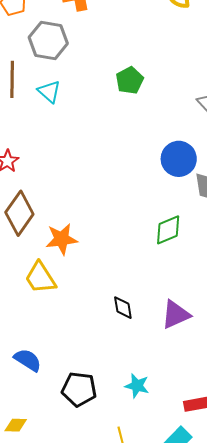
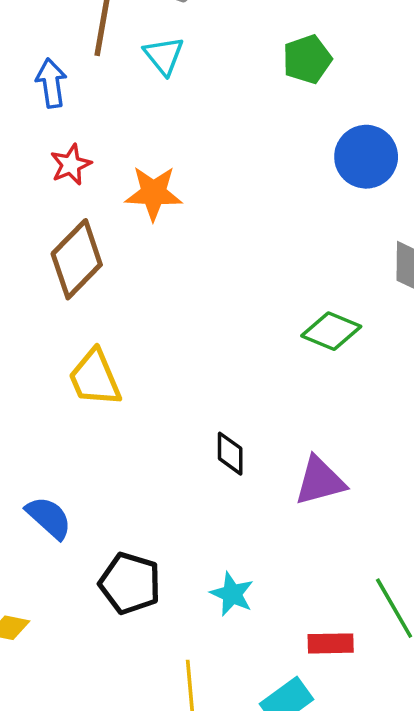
blue circle: (179, 159) -> (366, 157), moved
green diamond: (168, 230) -> (331, 331), turned 36
orange star: (62, 239) -> (153, 193), moved

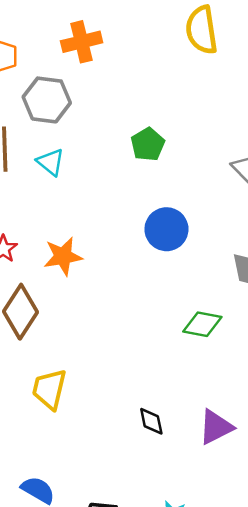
blue circle: (366, 157) -> (166, 229), moved
yellow trapezoid: (95, 378) -> (49, 389), turned 48

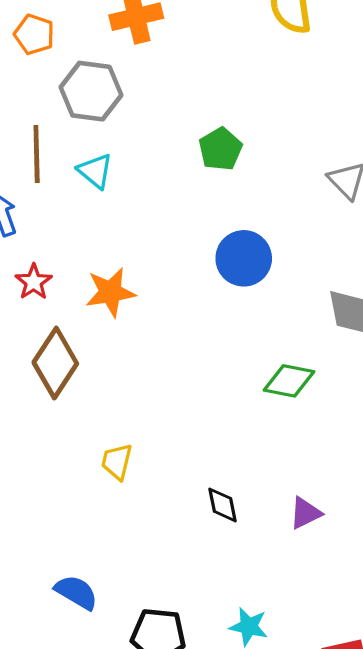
yellow trapezoid: (49, 389) -> (117, 462), moved, size x0.7
purple triangle: (216, 427) -> (305, 513), size x0.7

